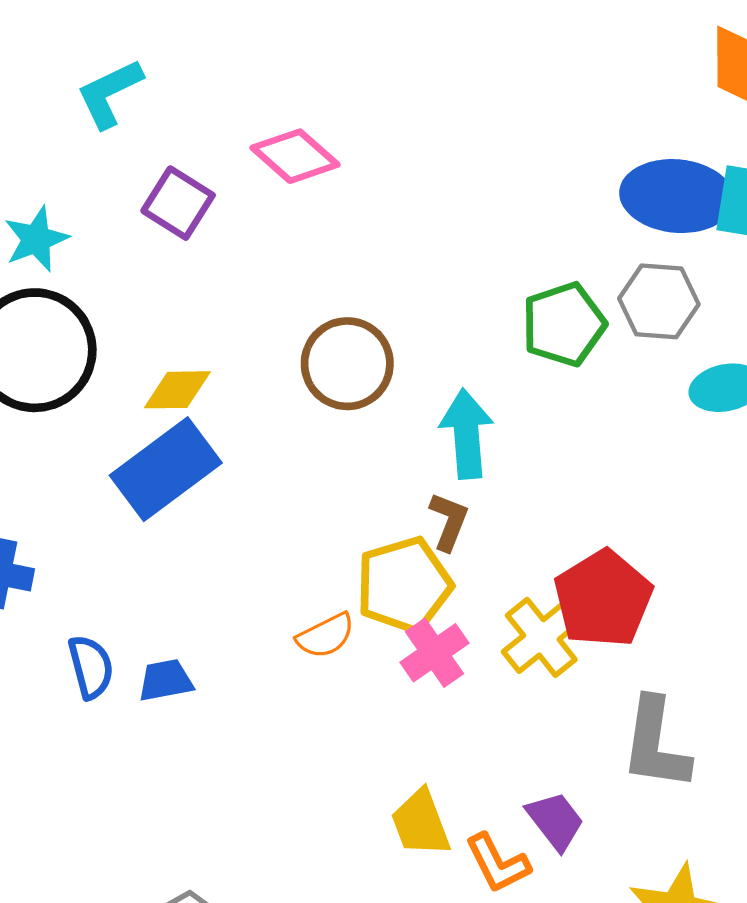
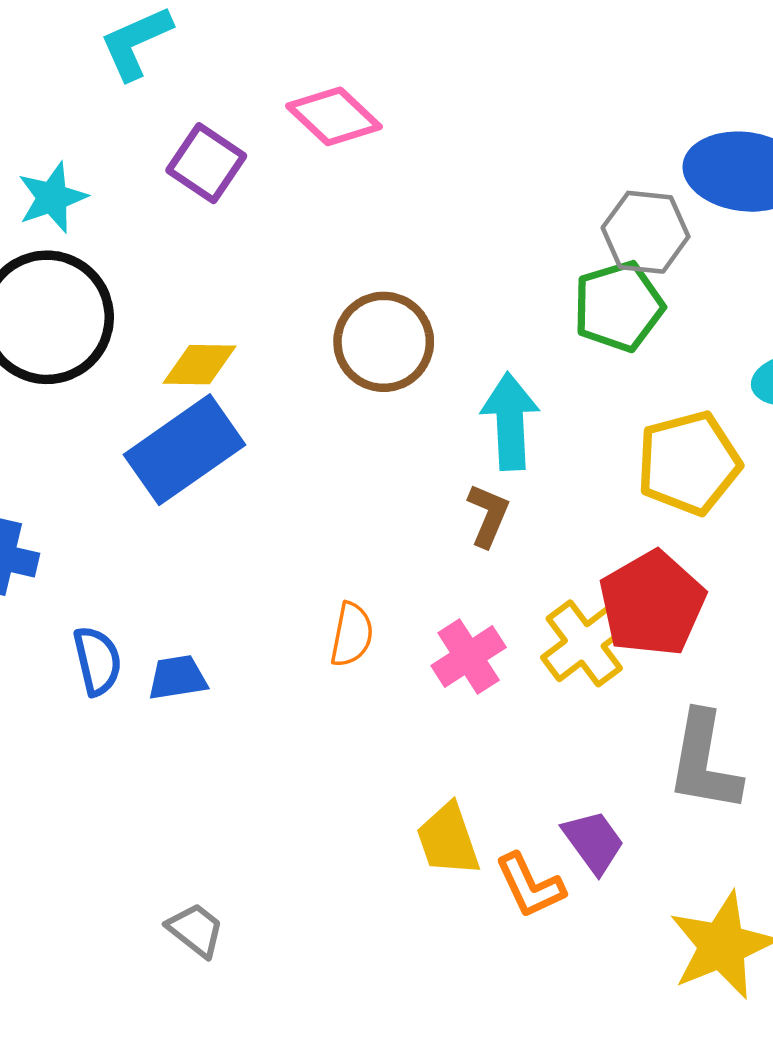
gray hexagon: (659, 301) -> (646, 232), moved
yellow pentagon: (404, 585) -> (689, 463), moved
orange semicircle: (326, 636) -> (352, 635), turned -54

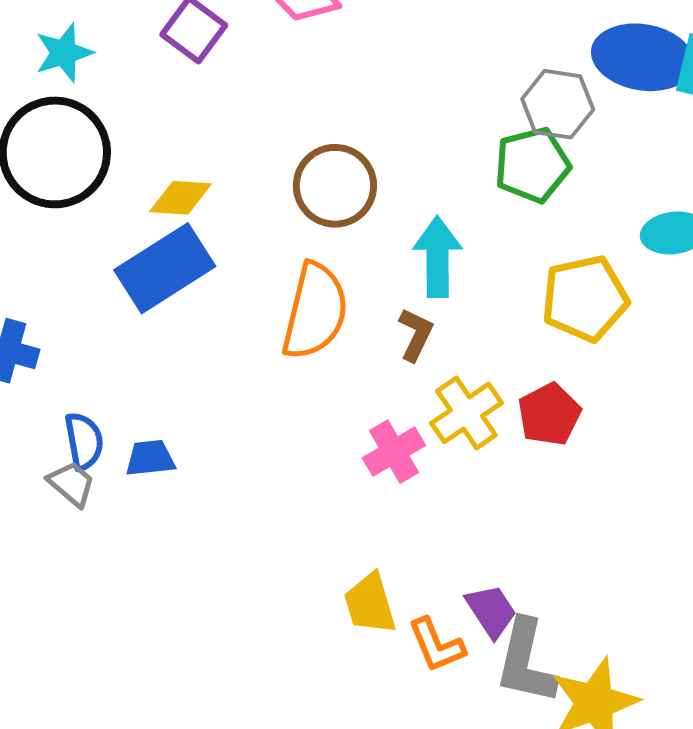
red pentagon: (652, 604) -> (549, 414), size x0.7
orange semicircle: (352, 635) -> (315, 311), moved, size x1.8
yellow cross: (584, 643) -> (466, 413), moved
gray L-shape: (704, 762) -> (526, 662), moved
gray trapezoid: (195, 930) -> (71, 484), moved

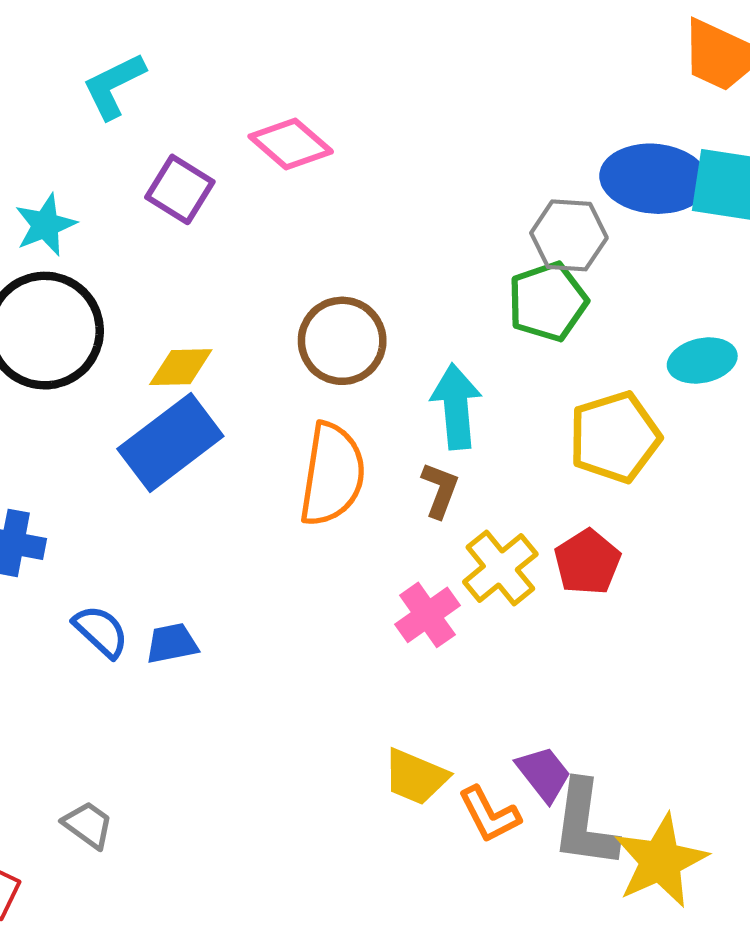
blue semicircle: (84, 441) -> (101, 631), turned -32
gray trapezoid: (71, 484) -> (88, 825), moved
yellow trapezoid: (370, 604) -> (416, 777), turned -46

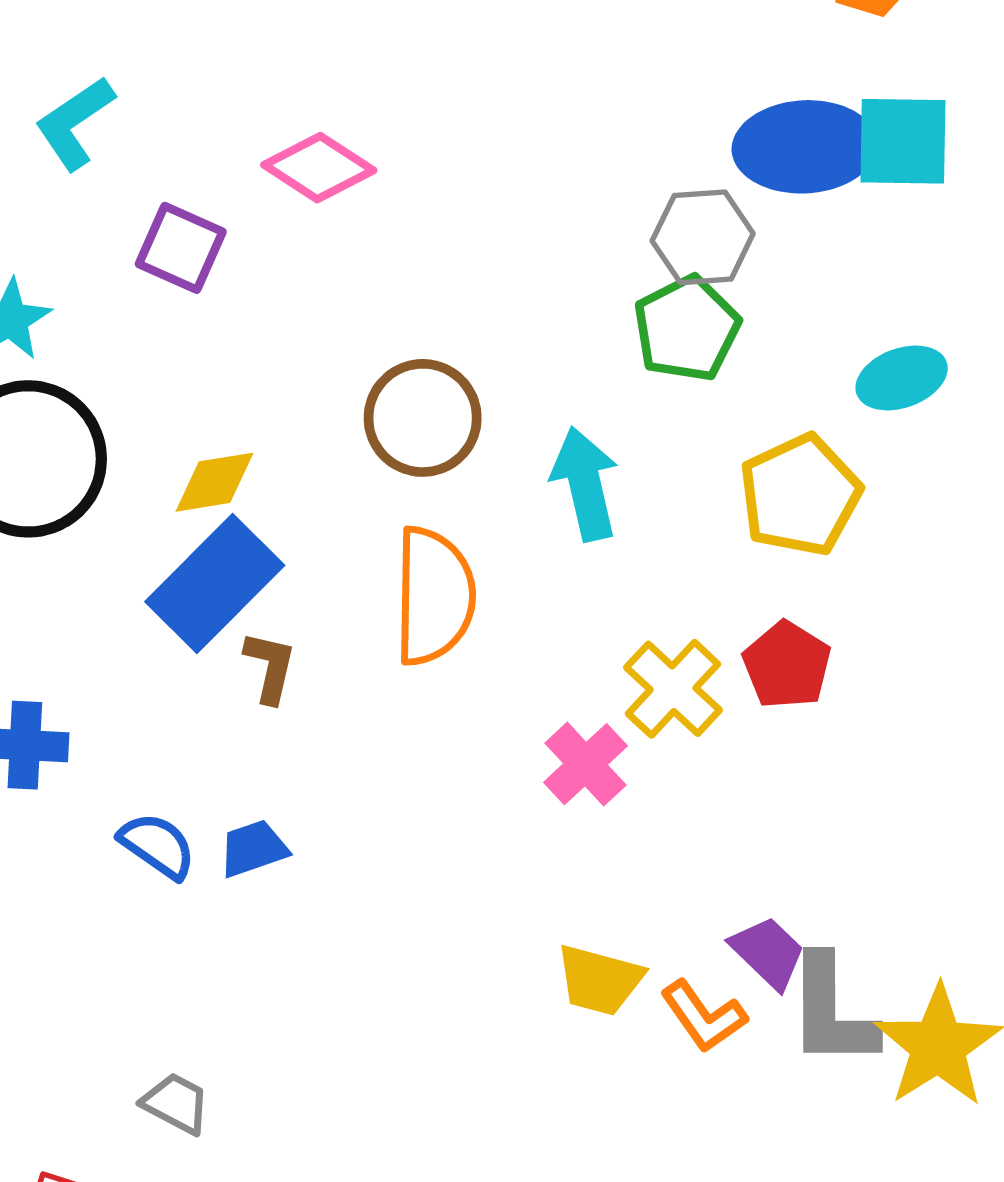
brown L-shape: (440, 490) -> (270, 667), moved

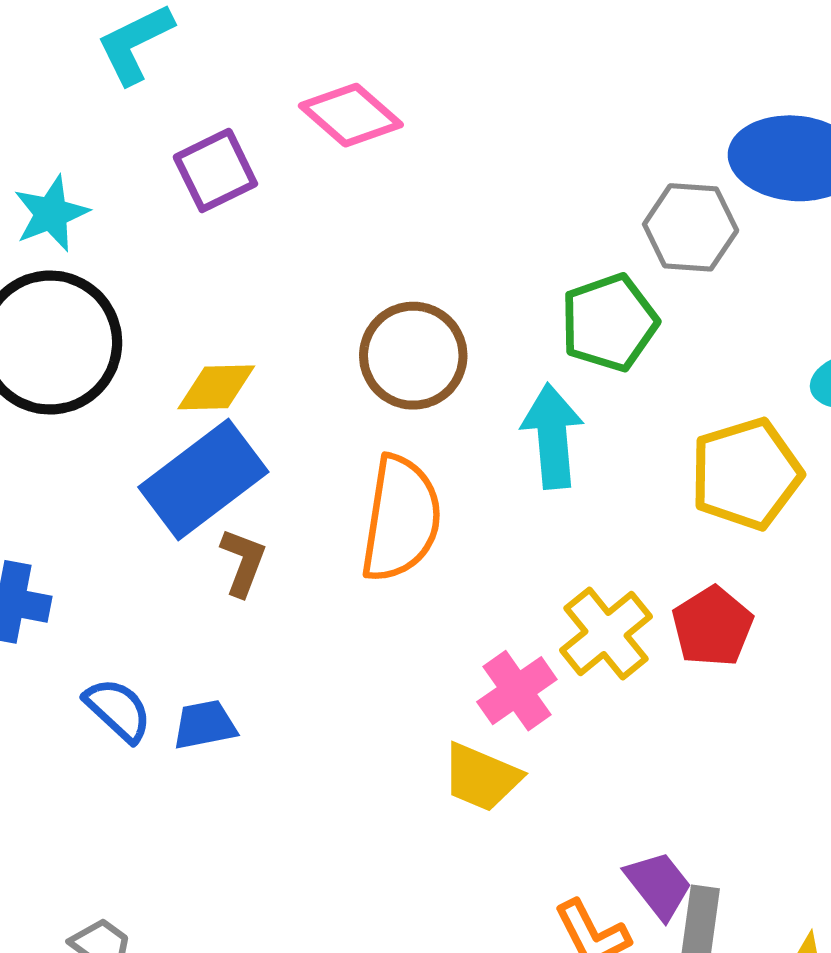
purple square: (181, 248) -> (215, 170), turned 32
green pentagon: (687, 329) -> (609, 323), moved
yellow trapezoid: (600, 980) -> (481, 777), moved

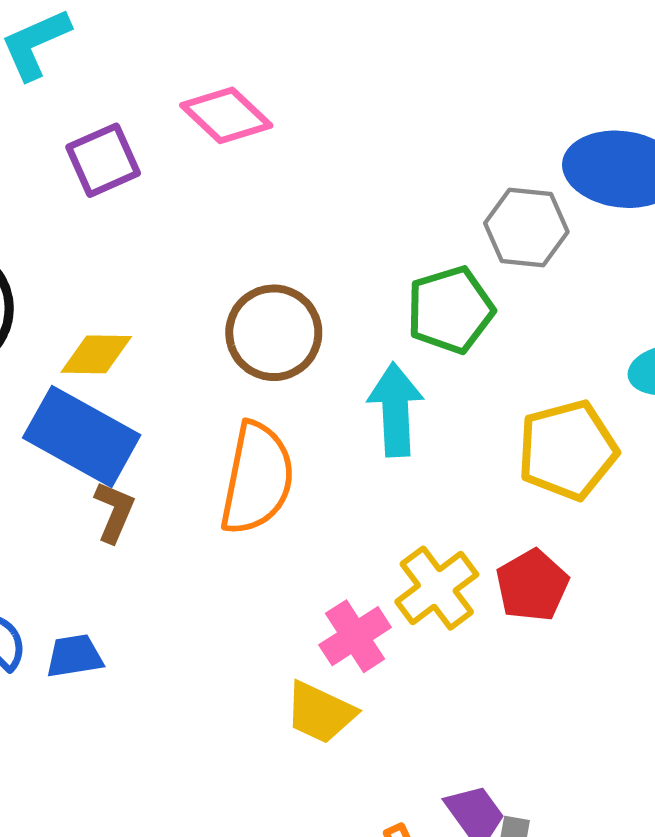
blue rectangle: (203, 479) -> (82, 436), turned 64

